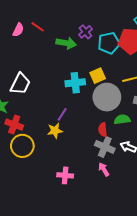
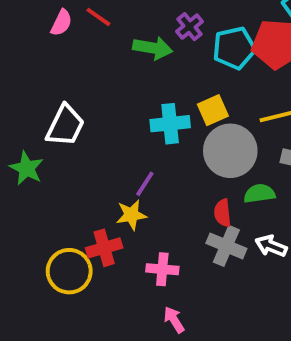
red cross: (14, 125) -> (104, 248), moved, turned -36
yellow circle: (22, 146) -> (69, 271), moved
pink arrow: (104, 169) -> (174, 320), moved
pink cross: (65, 175) -> (162, 269), moved

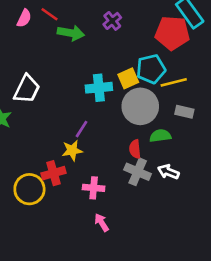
green arrow: (153, 48) -> (71, 33), moved
cyan pentagon: (234, 48) -> (151, 69), moved

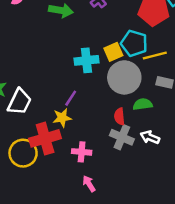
cyan pentagon: (151, 69) -> (134, 43), turned 30
white trapezoid: (27, 89) -> (19, 102), moved
red cross: (53, 173) -> (45, 138), size x1.4

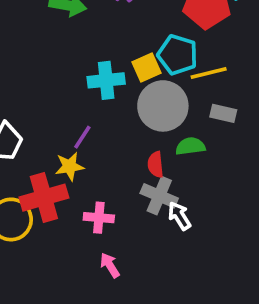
white arrow: (150, 137) -> (179, 216), moved, turned 36

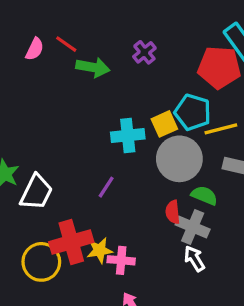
green semicircle: (190, 146) -> (204, 195), turned 30
yellow star: (70, 166) -> (100, 250), moved
gray cross: (159, 196) -> (193, 227), moved

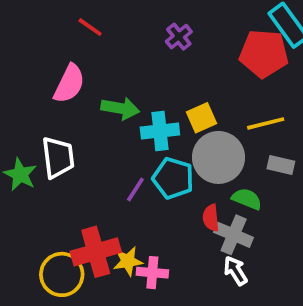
pink semicircle: (35, 49) -> (69, 84), moved, size x1.5
green arrow: (93, 67) -> (120, 108), moved
cyan pentagon: (193, 112) -> (173, 178), moved
white trapezoid: (36, 192) -> (58, 157), moved, turned -33

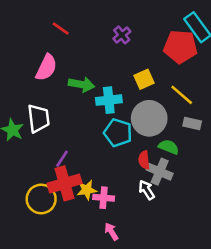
yellow square: (201, 118) -> (144, 79), moved
yellow line: (266, 123) -> (182, 95), turned 55
purple line: (135, 189) -> (62, 159), moved
white arrow: (235, 271) -> (147, 190), moved

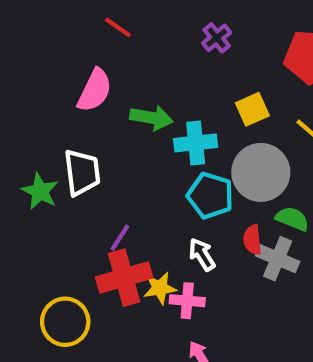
white arrow: (147, 190) -> (202, 254), moved
yellow circle: (41, 199) -> (65, 322), moved

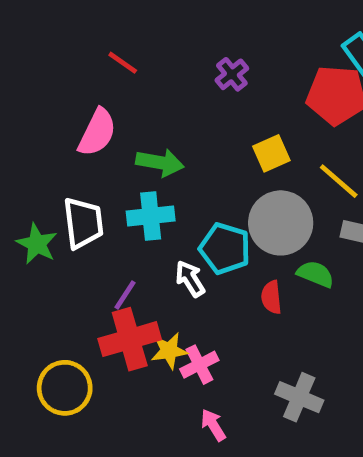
cyan cross: (196, 143) -> (151, 216), moved
white arrow: (202, 254) -> (190, 279), moved
gray cross: (278, 259) -> (299, 397), moved
pink cross: (187, 301) -> (199, 365), turned -32

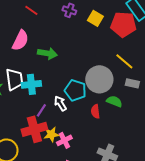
purple cross: (232, 74) -> (69, 10), moved, turned -32
yellow square: (271, 153) -> (95, 18), moved, turned -35
cyan cross: (151, 216) -> (31, 84), moved
purple line: (125, 295) -> (41, 110), moved

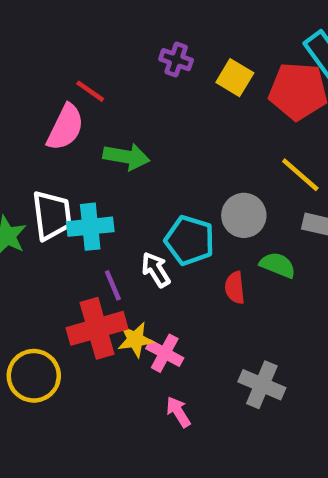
red line: (31, 10) -> (90, 91), moved
gray circle: (99, 79) -> (244, 215), size x0.7
purple line: (41, 110) -> (113, 285), turned -56
pink cross: (64, 140) -> (165, 353), turned -35

